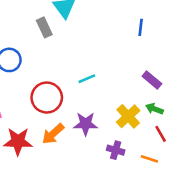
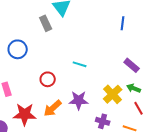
cyan line: (87, 79) -> (80, 64), turned 40
red circle: (47, 98) -> (48, 79), size x0.6

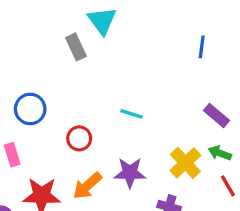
blue circle: (18, 49) -> (30, 109), moved

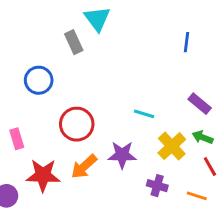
blue circle: (30, 109) -> (39, 80), moved
cyan line: (131, 114) -> (144, 114), moved
red circle: (79, 138) -> (77, 124), size x1.5

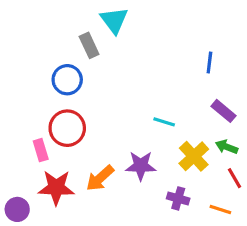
blue line: (186, 42) -> (209, 63), moved
blue circle: (39, 80) -> (67, 80), moved
red circle: (77, 124) -> (67, 128), moved
pink rectangle: (17, 139) -> (41, 150), moved

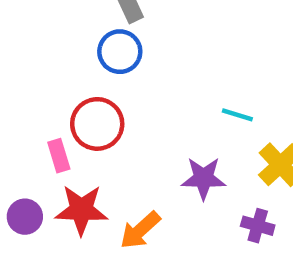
blue circle: (67, 80) -> (120, 52), moved
orange arrow: (100, 178) -> (140, 230), moved
purple circle: (17, 209) -> (25, 217), moved

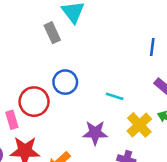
blue circle: (120, 52) -> (65, 82), moved

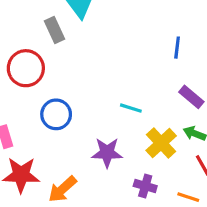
blue circle: (65, 82) -> (56, 114), moved
red circle: (34, 102) -> (26, 68), moved

